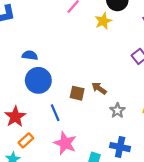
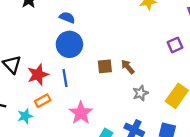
brown square: (77, 93) -> (105, 66), turned -32
blue line: (55, 113) -> (65, 78), moved

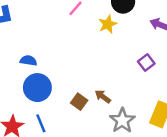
brown square: (105, 66) -> (79, 102), turned -35
gray star: (140, 93) -> (122, 120), size x1.5

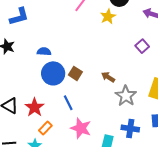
brown square: (79, 102) -> (75, 73), moved
blue line: (41, 123) -> (68, 103), moved

